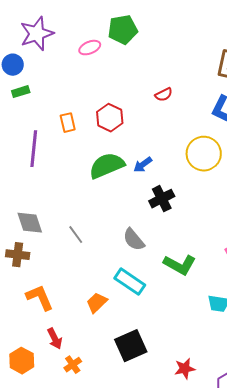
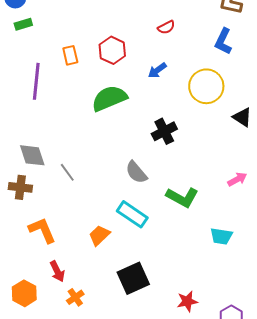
blue arrow: (143, 165) -> (157, 70), moved
gray line: (76, 235) -> (67, 172), moved

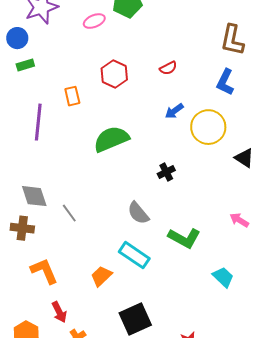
red hexagon: (112, 50) -> (114, 74), moved
blue arrow: (157, 70) -> (174, 111), moved
black cross: (164, 131) -> (166, 172), size x0.7
pink arrow: (237, 179) -> (239, 220), turned -120
cyan trapezoid: (221, 236) -> (223, 277), turned -145

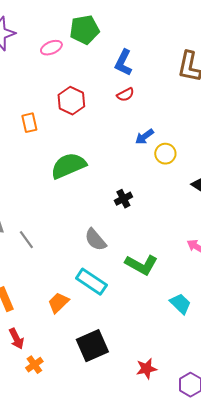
blue L-shape: (225, 82) -> (123, 63), moved
blue arrow: (174, 111) -> (144, 137), moved
yellow circle: (208, 127) -> (165, 154), size x0.6

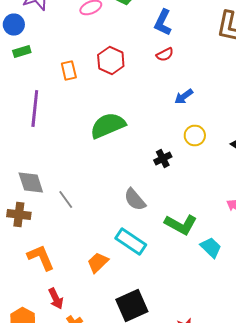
orange rectangle: (29, 123) -> (69, 70), moved
yellow circle: (165, 154) -> (195, 136), moved
cyan trapezoid: (180, 304) -> (211, 248), moved

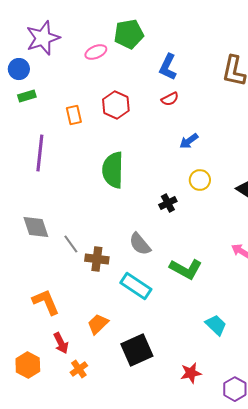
green semicircle: (108, 126) -> (113, 170), turned -66
brown cross: (19, 214) -> (97, 259), moved
cyan trapezoid: (211, 248) -> (216, 325), moved
orange trapezoid: (98, 262) -> (98, 324), moved

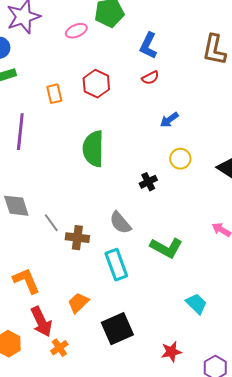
cyan rectangle: (136, 286) -> (116, 265), turned 36
red arrow: (61, 343) -> (41, 322), size x1.4

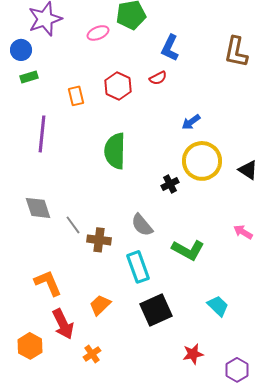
red semicircle: (150, 78) -> (158, 78), moved
yellow circle: (180, 159) -> (202, 161), size x1.8
black square: (117, 329) -> (156, 310), moved
orange cross: (59, 348) -> (92, 354), moved

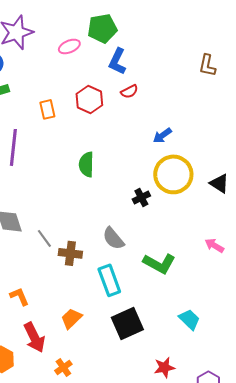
blue L-shape: (170, 48) -> (117, 61), moved
brown L-shape: (236, 52) -> (207, 65), size x0.7
green semicircle: (115, 151) -> (86, 164), size x0.7
orange L-shape: (48, 283) -> (19, 296), size x0.7

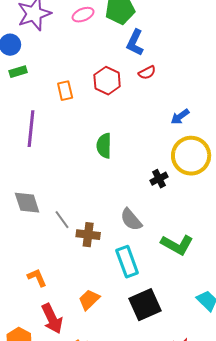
pink ellipse: (69, 46) -> (83, 15), moved

